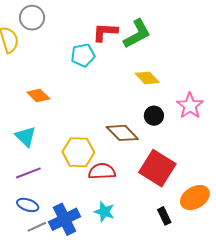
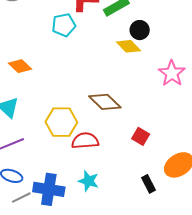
black circle: (154, 116) -> (140, 30), moved
red square: (157, 168) -> (141, 136), size x0.5
blue cross: (65, 219) -> (49, 189), turned 36

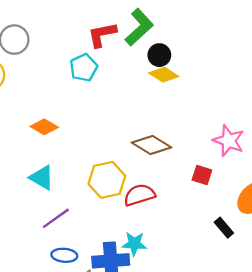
black circle: (140, 30) -> (159, 55), moved
pink star: (172, 73) -> (229, 141), moved
cyan star: (88, 181) -> (134, 244), moved

